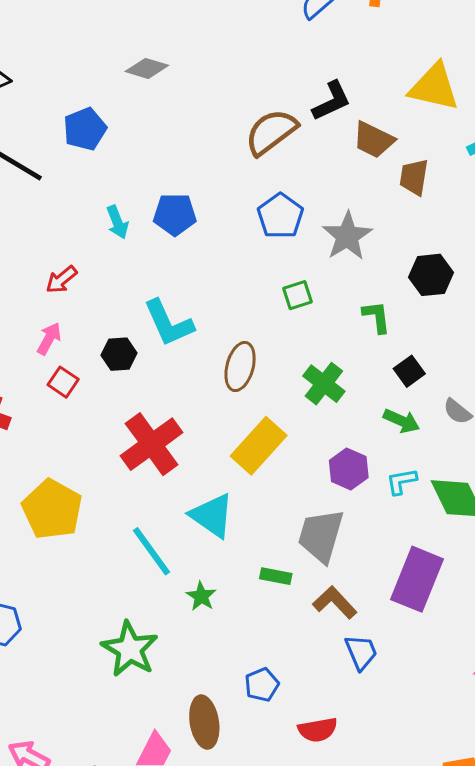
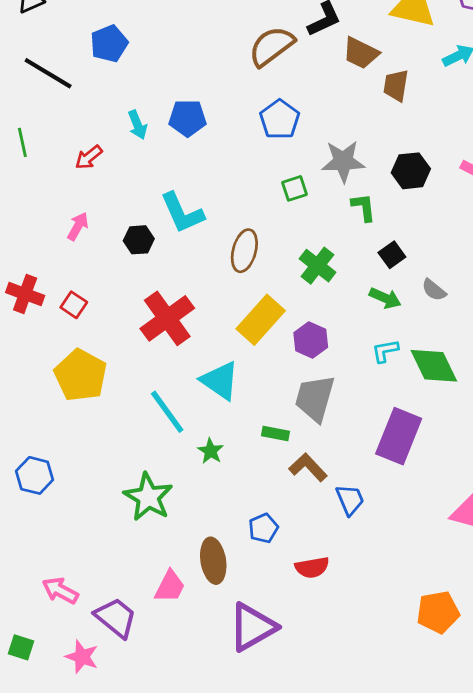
gray star: (347, 236) -> (343, 161), moved, turned 30
red arrow: (61, 280) -> (89, 157), moved
red square: (63, 382) -> (74, 305), moved
purple hexagon: (349, 469) -> (311, 340), moved
brown L-shape: (335, 602) -> (308, 467), moved

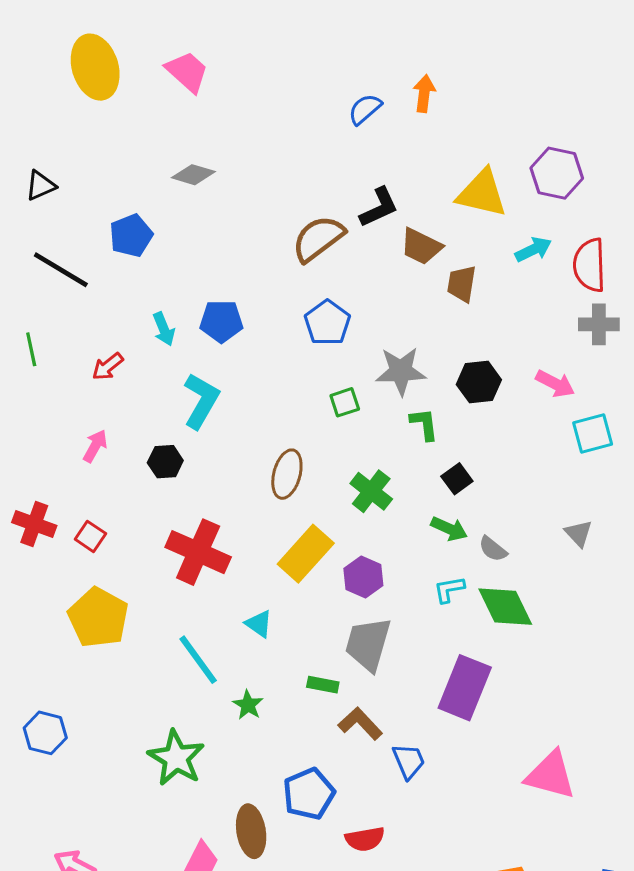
cyan L-shape: (182, 213) -> (201, 401), moved, turned -126
gray semicircle: (434, 290) -> (493, 549), moved
red cross: (167, 318) -> (198, 552), turned -30
cyan triangle: (220, 381) -> (259, 624), size x0.6
blue pentagon: (263, 528) -> (309, 794), size x1.5

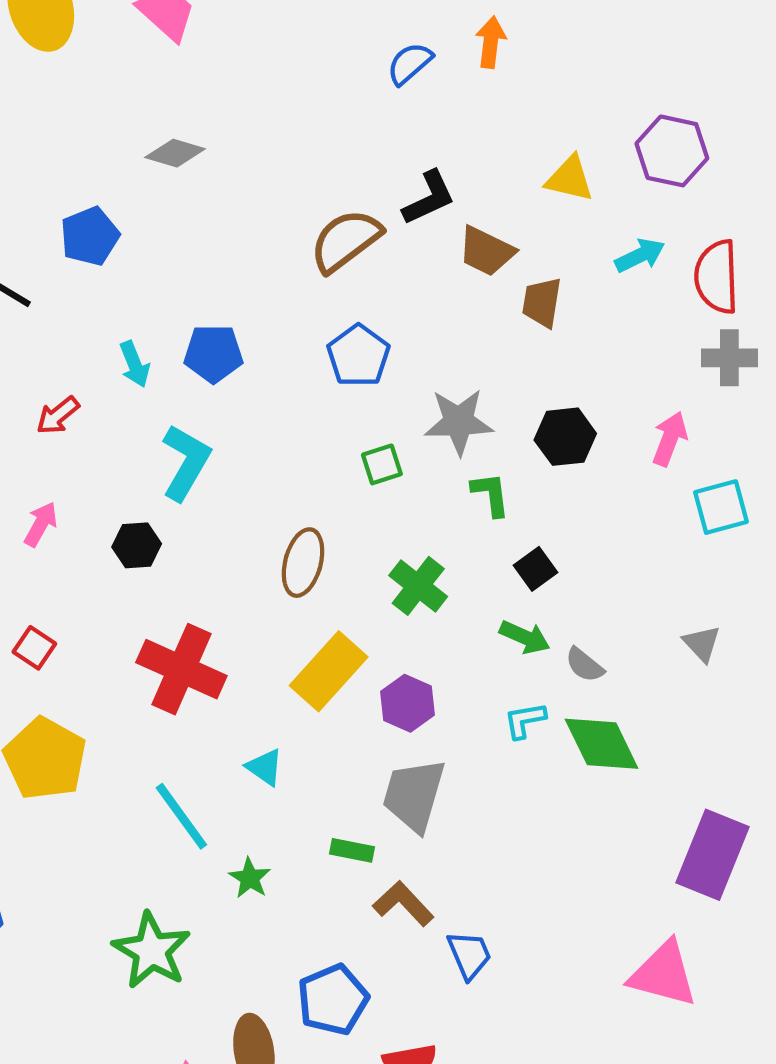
yellow triangle: (482, 193) -> (570, 179), size x0.7
pink arrow: (555, 384) -> (670, 439), turned -96
purple rectangle: (465, 688) -> (712, 855), moved

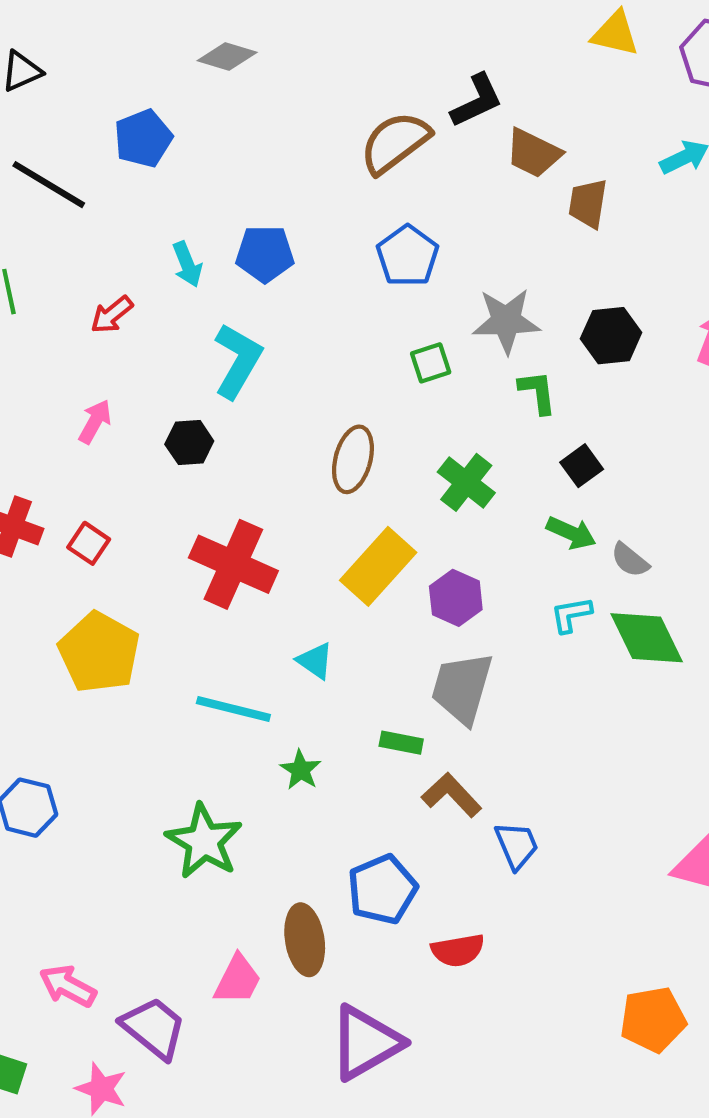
yellow triangle: (570, 179) -> (615, 33), moved
cyan line: (181, 816) -> (233, 709), turned -40

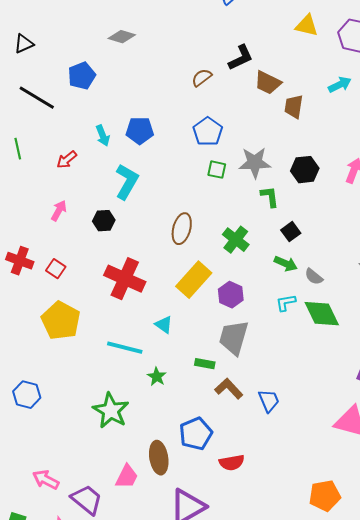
brown semicircle: (395, 143) -> (202, 78), size x0.6
green square: (431, 363) -> (217, 170), moved, turned 30
blue trapezoid: (517, 845) -> (269, 401), moved

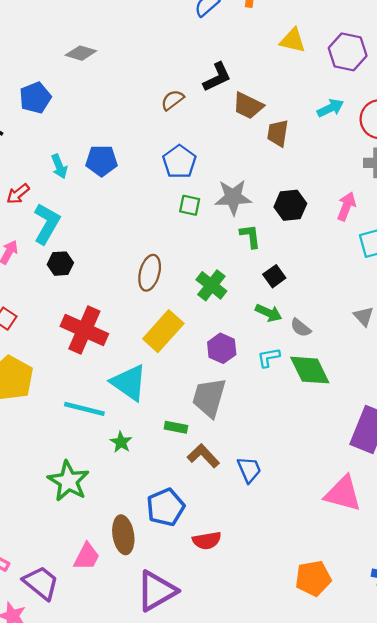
cyan L-shape: (127, 182) -> (47, 224), moved
purple hexagon: (231, 295) -> (222, 348), moved
cyan triangle: (164, 325) -> (129, 383), size x1.8

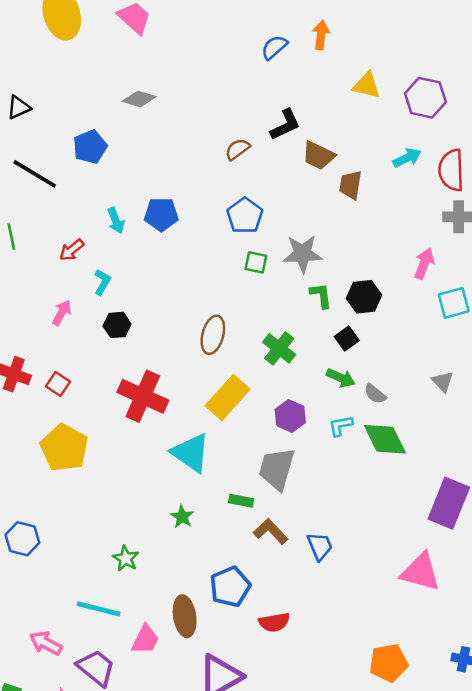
black hexagon: (290, 205) -> (364, 297), moved
cyan L-shape: (47, 224) -> (102, 282), size x0.6
cyan line: (84, 409) -> (99, 609), moved
green star: (68, 481) -> (126, 558), size x0.6

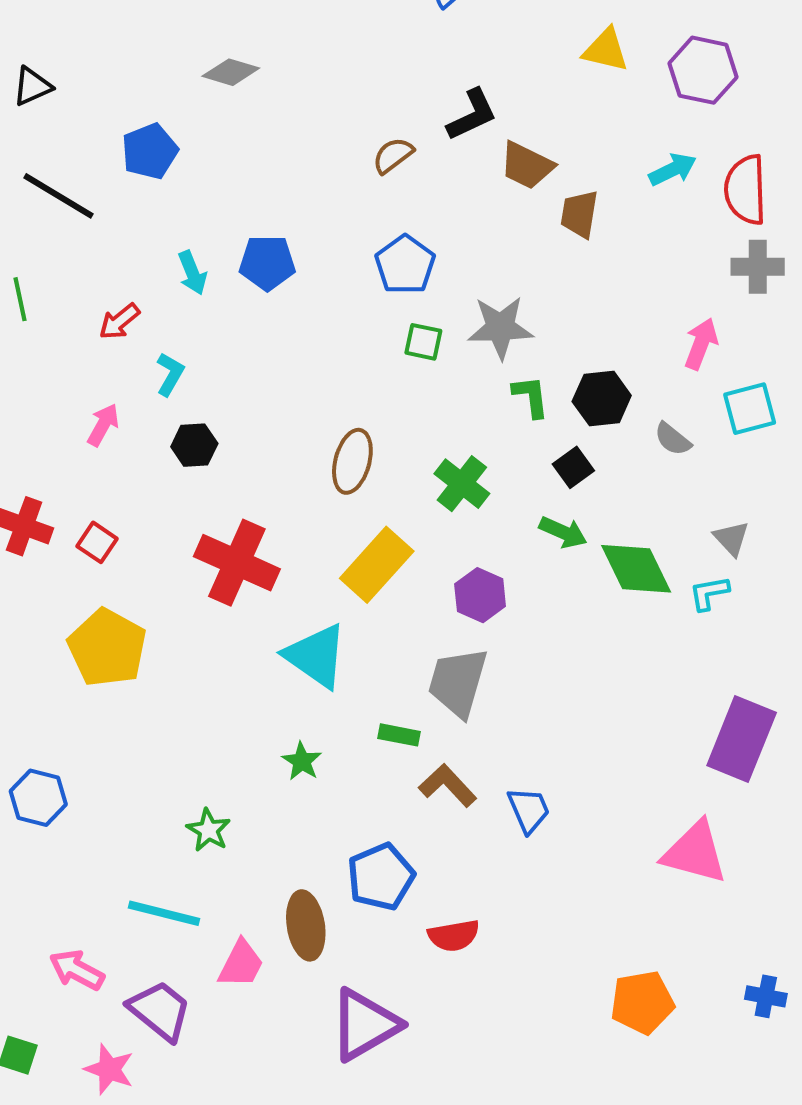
gray semicircle: (375, 394) -> (673, 439), moved
cyan L-shape: (341, 426) -> (709, 593), moved
green diamond: (385, 439) -> (636, 569), moved

